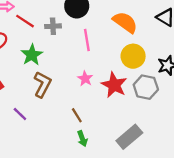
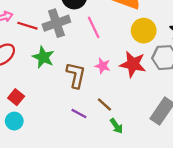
gray cross: (53, 26) -> (56, 23), size x1.6
brown L-shape: (42, 84) -> (76, 75), moved
purple line: (20, 114) -> (79, 114), moved

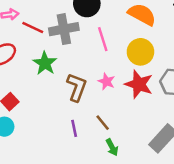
yellow circle: (144, 31) -> (140, 52), moved
purple line: (79, 114) -> (74, 128), turned 42

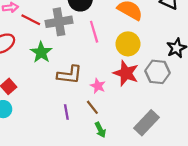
pink star: (106, 81) -> (98, 86), moved
brown L-shape: (77, 87) -> (70, 75), turned 75

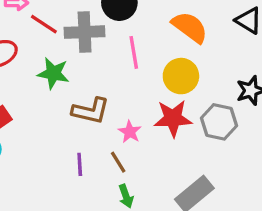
green star: (41, 52) -> (53, 73), turned -30
red star: (126, 73) -> (173, 118), turned -30

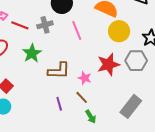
gray cross: (85, 32) -> (45, 25), size x0.7
green star: (53, 73) -> (32, 53), turned -30
yellow circle: (181, 76) -> (119, 31), moved

